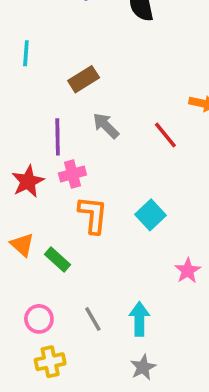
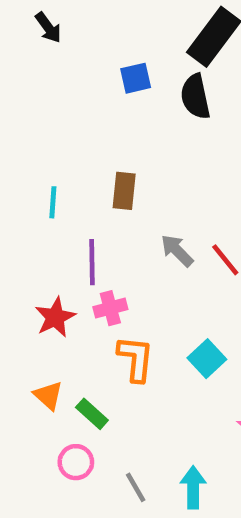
cyan line: (26, 53) -> (53, 202), moved
brown rectangle: (84, 79) -> (124, 191), turned -52
gray arrow: (106, 126) -> (177, 251), moved
pink circle: (39, 319) -> (76, 462), moved

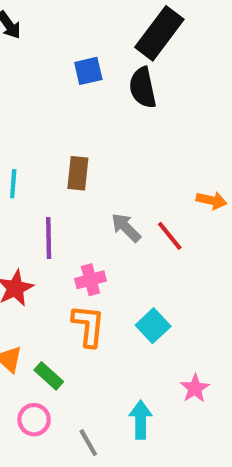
pink cross: (110, 308) -> (90, 280), moved
cyan arrow: (193, 487) -> (141, 420), moved

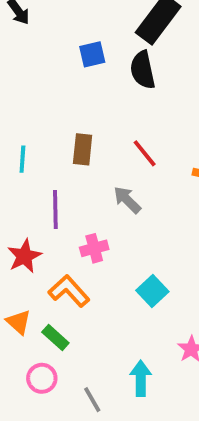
red line: (170, 236) -> (145, 153), moved
orange L-shape: (88, 326) -> (69, 291), moved, turned -48

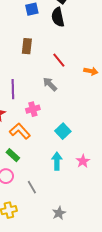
brown rectangle: (83, 149) -> (27, 46), moved
cyan arrow: (141, 378) -> (57, 161), moved

